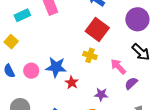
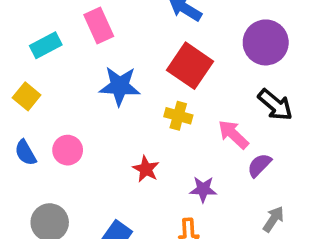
blue star: (56, 67) -> (120, 86), moved

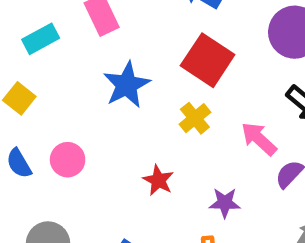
blue star: (120, 86) -> (127, 85), turned -30
yellow cross: (178, 116) -> (195, 118), turned 36

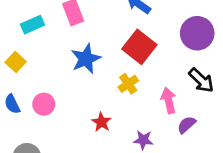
pink arrow: (259, 139) -> (169, 100), turned 30

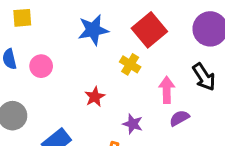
yellow square: (16, 62) -> (22, 18), turned 30
yellow cross: (128, 84) -> (130, 64), turned -36

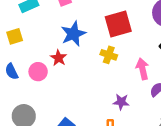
red square: (149, 30) -> (118, 24), turned 36
red star: (95, 97) -> (59, 58), moved

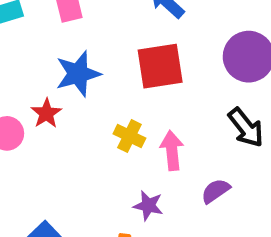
yellow cross: (109, 55) -> (129, 136), moved
pink arrow: (142, 69) -> (172, 151), moved

